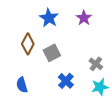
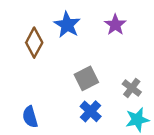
brown diamond: (28, 44) -> (34, 43), moved
gray square: (52, 53) -> (86, 78), moved

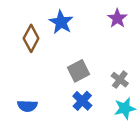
purple star: (115, 25) -> (117, 18), moved
blue semicircle: (30, 117) -> (27, 106), turned -72

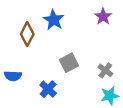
blue cross: (82, 101) -> (48, 89), moved
blue semicircle: (27, 106) -> (13, 76), moved

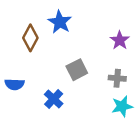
purple star: (103, 16) -> (120, 40), moved
gray cross: (105, 70) -> (117, 78), turned -32

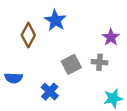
gray cross: (117, 78) -> (100, 62), moved

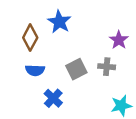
blue semicircle: (14, 78) -> (35, 70), moved

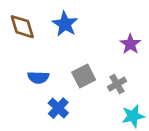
brown diamond: (30, 38) -> (22, 27), moved, turned -45
gray cross: (107, 67) -> (117, 84), moved, turned -35

